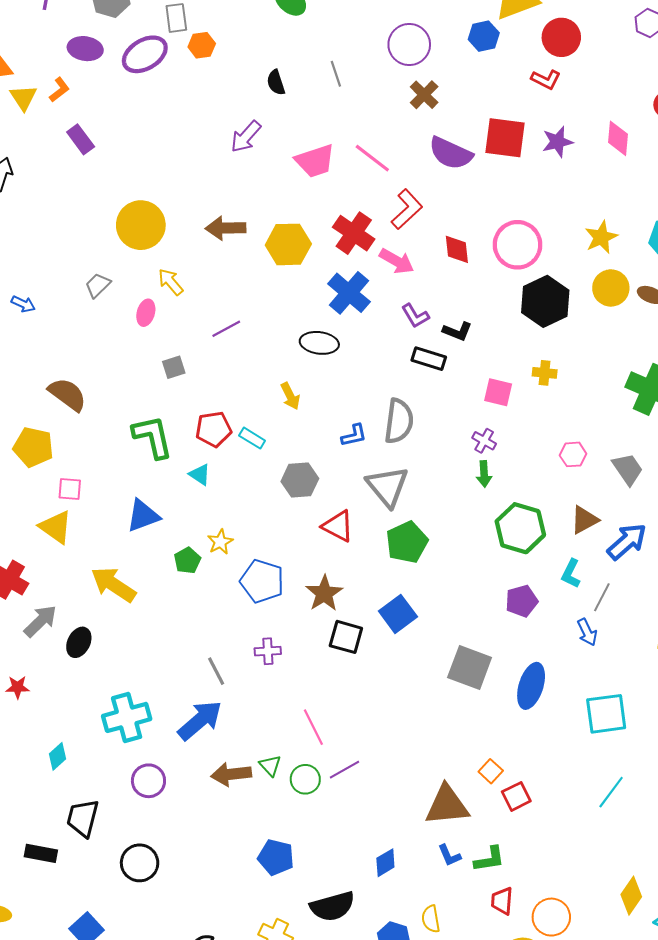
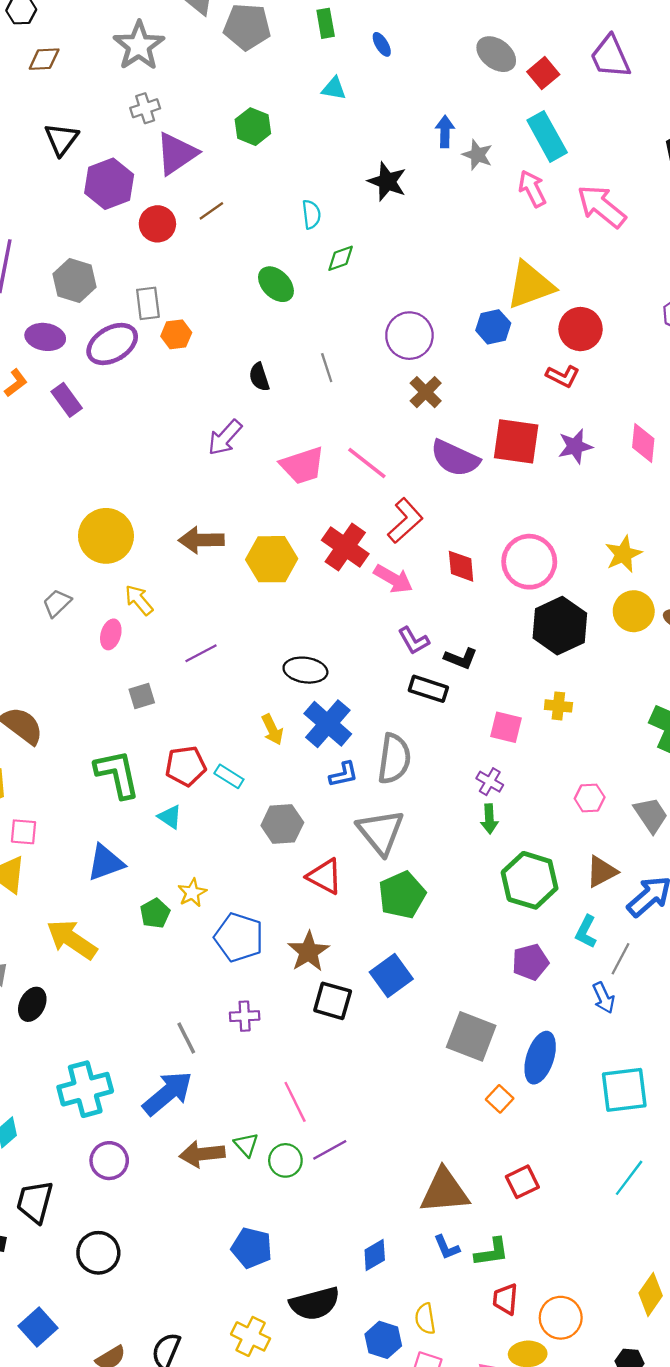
purple rectangle: (81, 139) -> (67, 400), moved
blue cross: (349, 293) -> (328, 724), moved
orange square: (491, 771) -> (500, 1099), moved

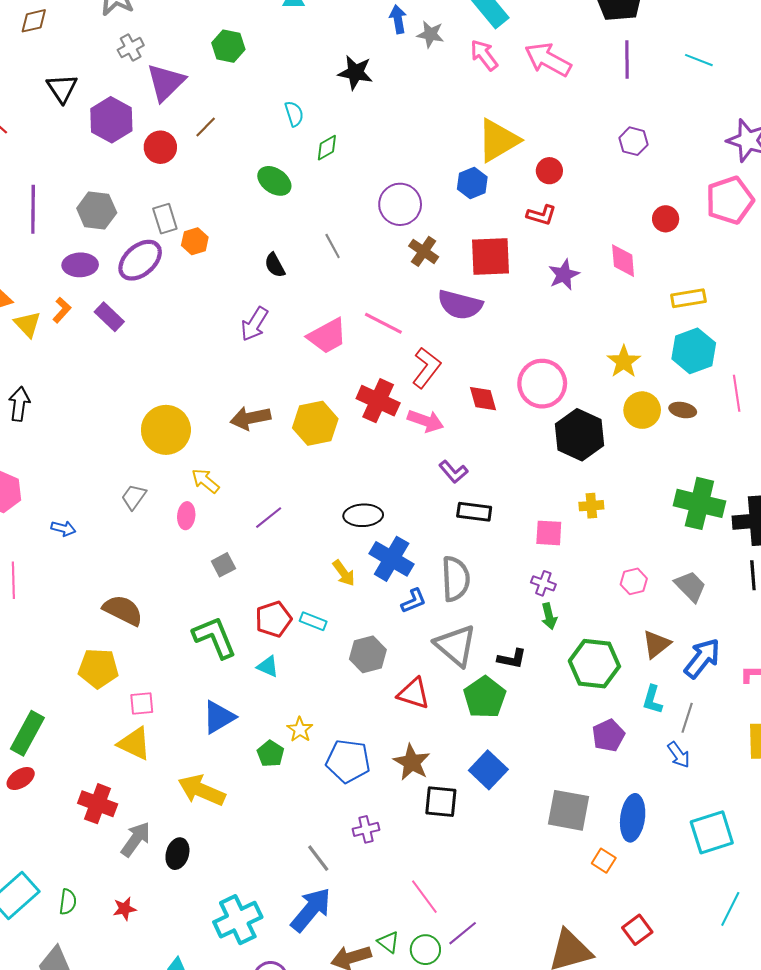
red circle: (581, 329) -> (549, 171), size x0.7
red square: (516, 441) -> (491, 257), moved
black L-shape: (461, 658) -> (512, 659), moved

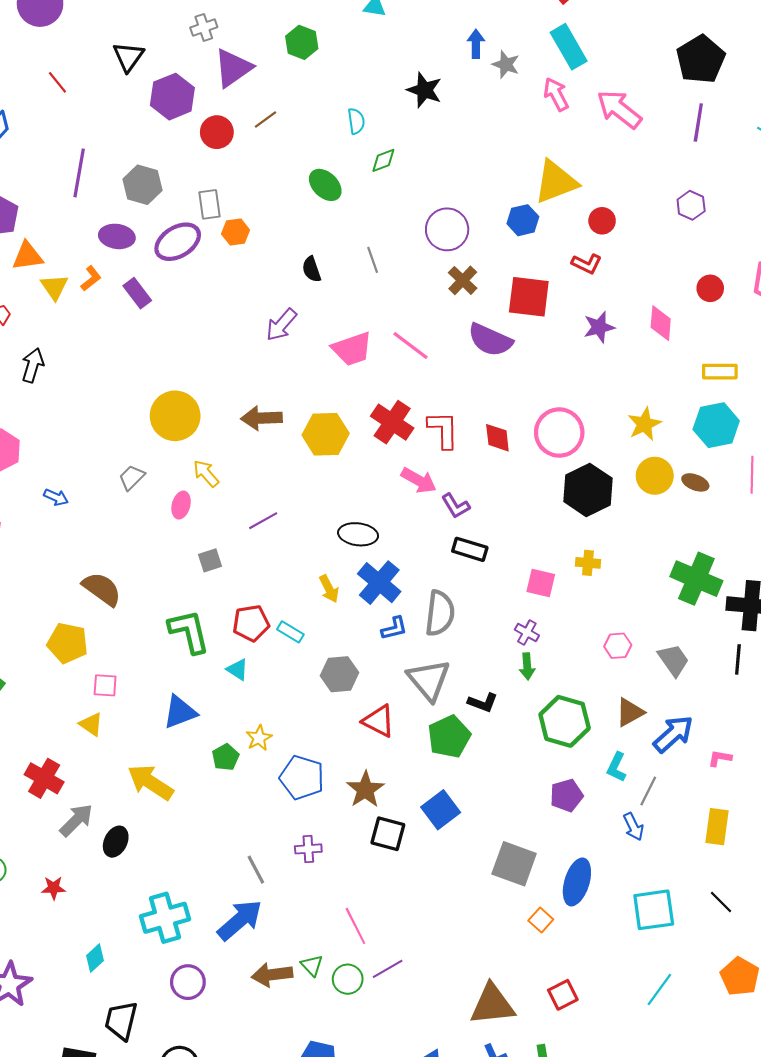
red L-shape: (426, 368) -> (443, 430), moved, turned -48
pink arrow: (425, 421) -> (419, 480), moved
yellow triangle: (134, 744) -> (91, 724), size x0.7

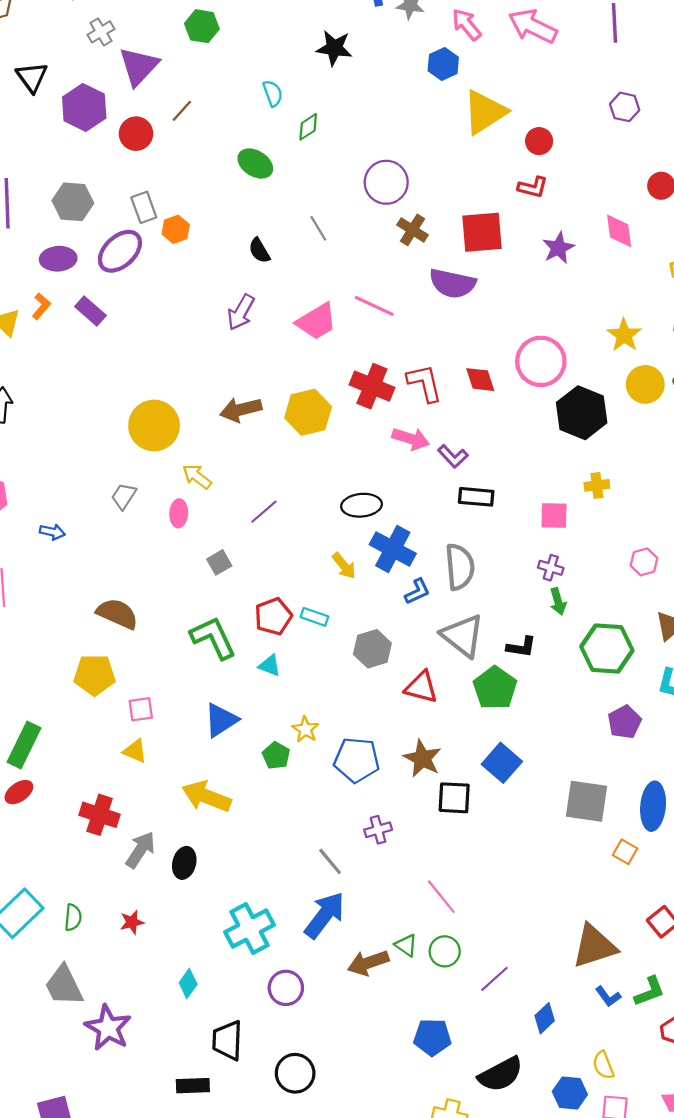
blue hexagon: (523, 220) -> (443, 64), moved
purple line: (388, 969) -> (494, 979), moved

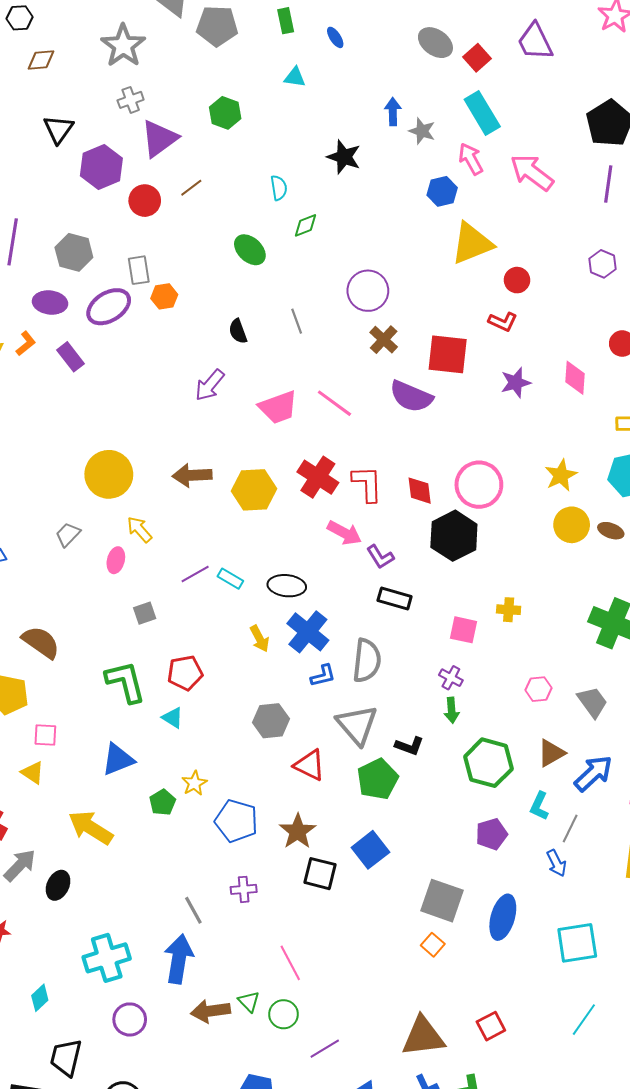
black hexagon: (582, 413) -> (454, 536), moved
cyan rectangle: (314, 617) -> (230, 579), moved
orange square: (625, 852) -> (433, 945), moved
blue arrow: (325, 915) -> (179, 959), turned -39

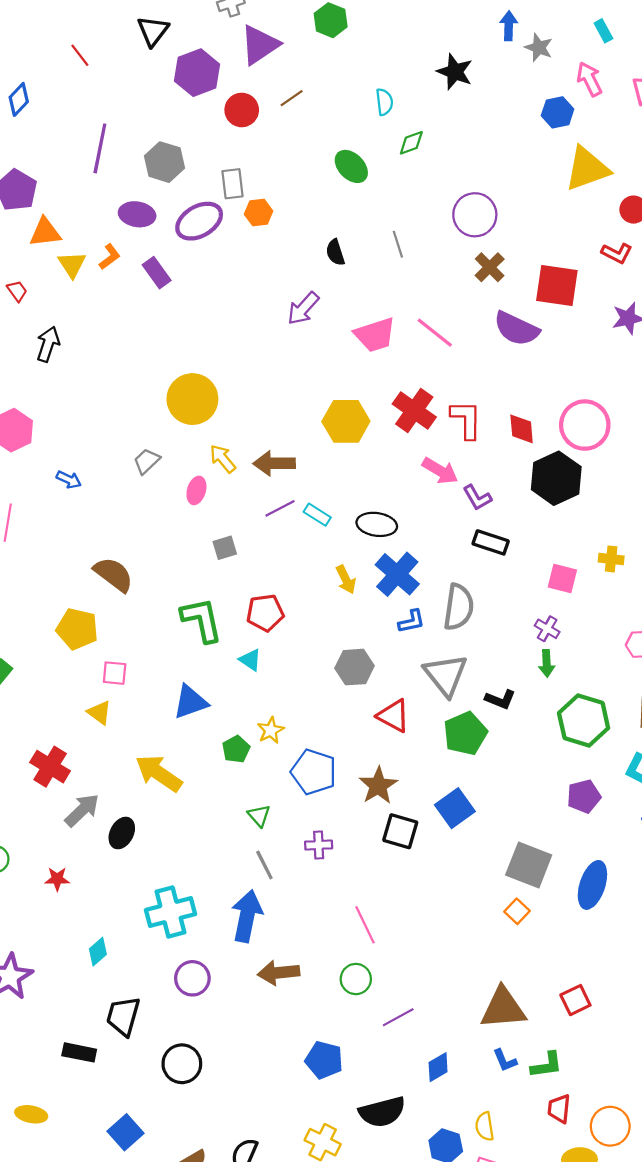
cyan rectangle: (482, 113) -> (603, 31), size x0.5
brown arrow: (192, 475) -> (274, 463), moved
green triangle: (249, 1002) -> (259, 816), moved

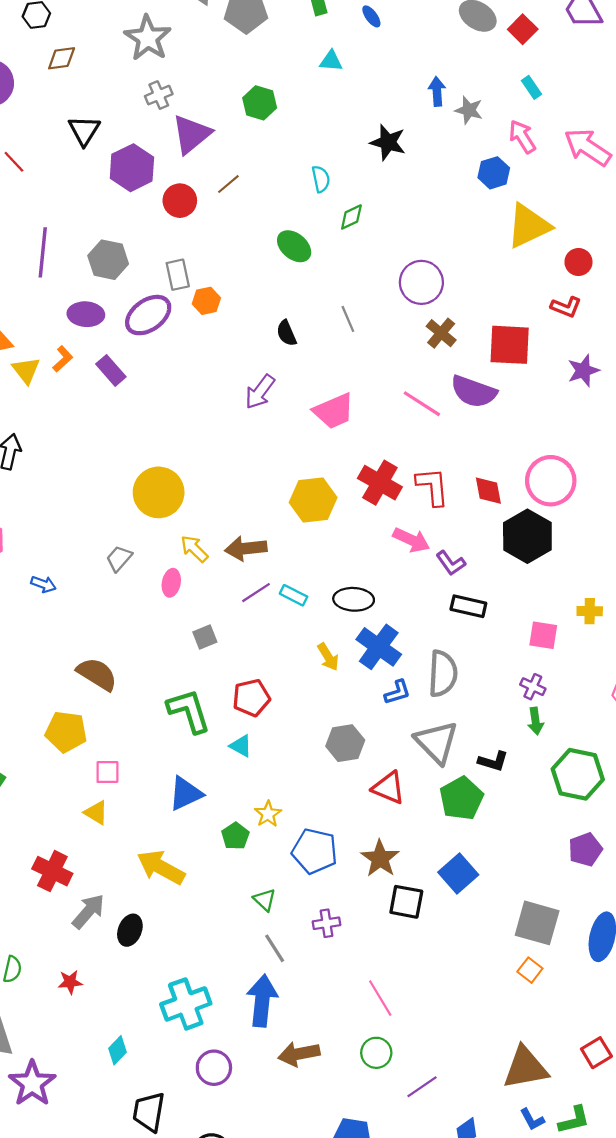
pink line: (435, 333) -> (422, 404), moved

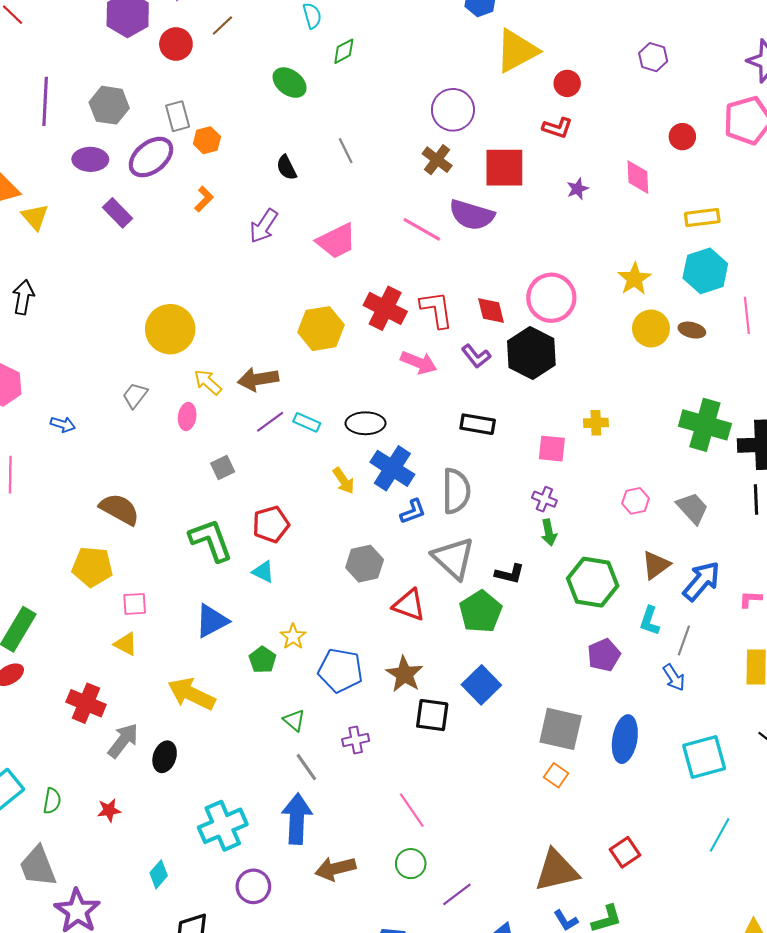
purple circle: (421, 282) -> (453, 110), moved
orange L-shape: (63, 359) -> (204, 199), moved
purple star: (583, 371) -> (578, 189), size x0.7
purple L-shape: (451, 563) -> (476, 356), moved

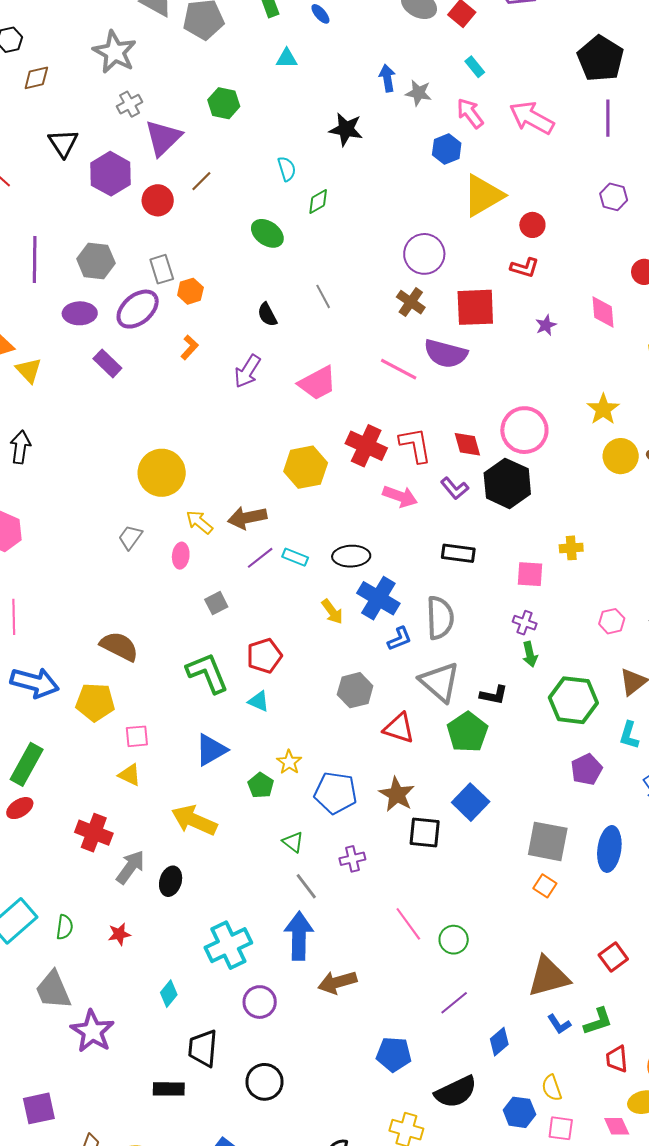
blue arrow: (63, 424) -> (35, 683), moved, size x2.0
green circle: (411, 864) -> (454, 940), moved

